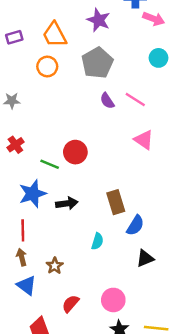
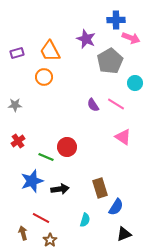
cyan circle: (158, 58) -> (135, 83), moved
gray pentagon: (97, 63) -> (110, 61), moved
red line: (23, 230) -> (41, 218), moved, turned -60

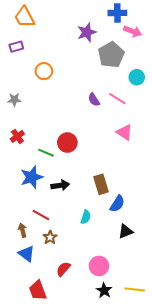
purple star: (86, 39) -> (87, 32), turned 30
orange trapezoid: (50, 51) -> (25, 17), moved

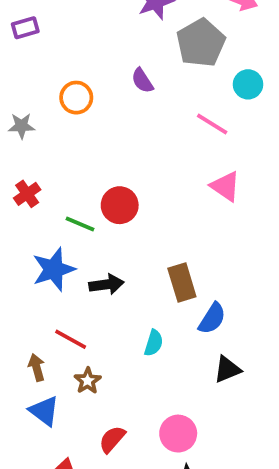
orange circle: (44, 71) -> (76, 98), moved
purple semicircle: (94, 100) -> (142, 81), moved

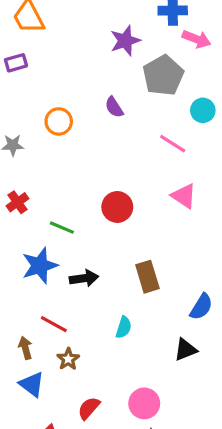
red circle: (120, 205) -> (117, 207), moved
blue semicircle: (212, 318) -> (201, 307), moved

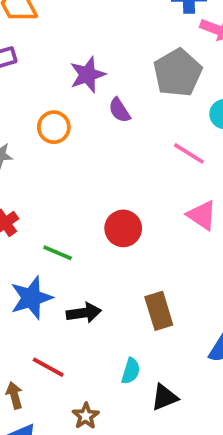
purple star: (125, 41) -> (88, 75), moved
black triangle: (185, 350) -> (164, 397), moved
brown star: (68, 359) -> (86, 416), moved

